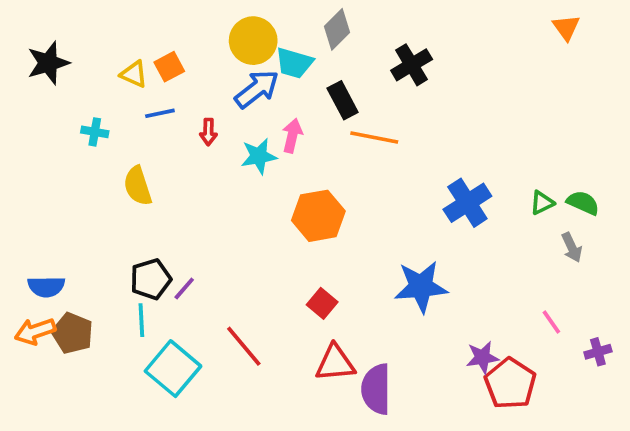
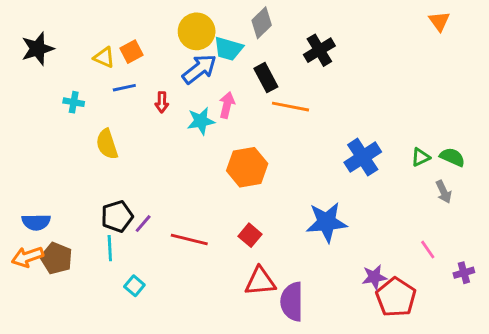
red line: (244, 346) -> (189, 239), moved, turned -36
cyan square: (173, 369) -> (134, 286), size x0.5

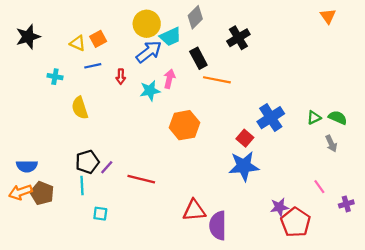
cyan trapezoid: (228, 49) -> (170, 37), turned -40
red square: (250, 235) -> (245, 138), moved
cyan square: (134, 286) -> (100, 214), turned -32

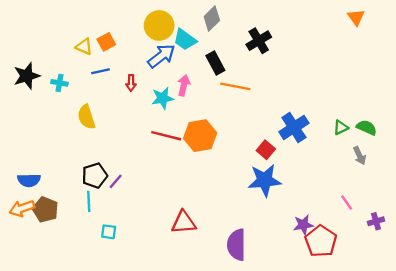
black star: (28, 37) -> (27, 76), moved
cyan trapezoid: (170, 37) -> (185, 40), turned 60
red line: (141, 179) -> (166, 136), moved
red triangle: (194, 210) -> (184, 222), moved

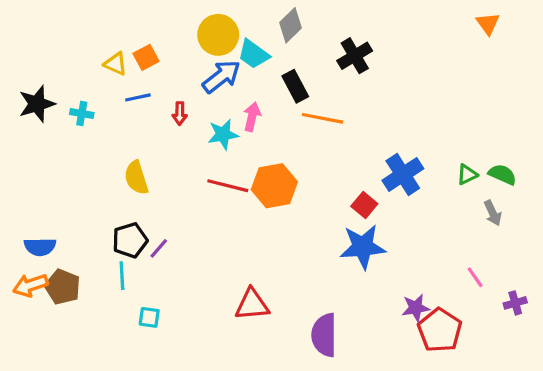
yellow semicircle: (86, 117) -> (136, 178), moved

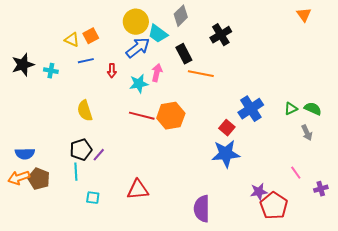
red triangle: (252, 305) -> (138, 190), moved

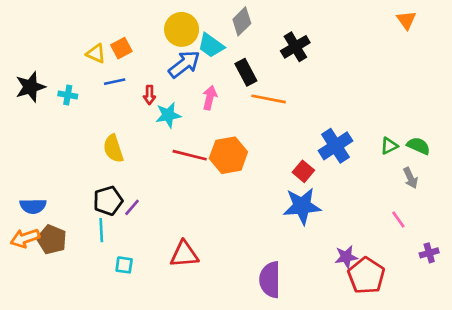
cyan star: (139, 84) -> (168, 115), moved
pink line: (296, 173) -> (398, 219), moved

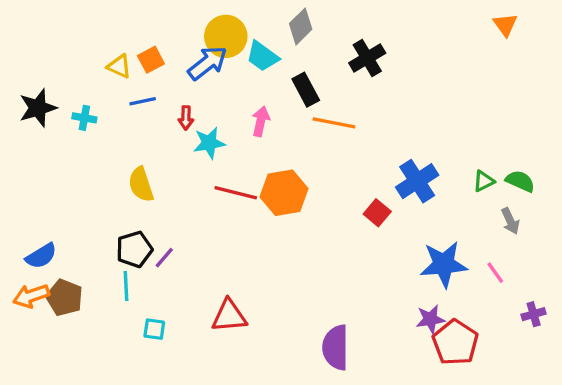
blue arrow: (184, 64) -> (207, 63), moved
blue semicircle: (33, 206) -> (41, 256), turned -30
blue star: (302, 206) -> (444, 264), moved

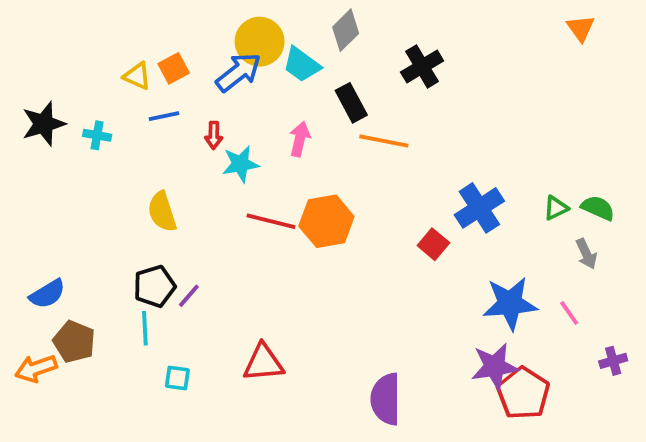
orange arrow: (31, 296) -> (36, 368), moved
purple star: (430, 319) -> (495, 367), size x1.4

